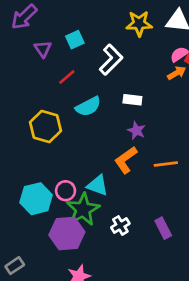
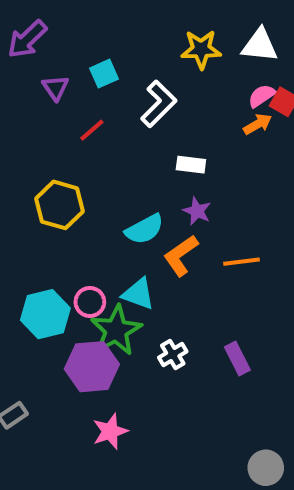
cyan semicircle: (88, 106) -> (144, 229), moved

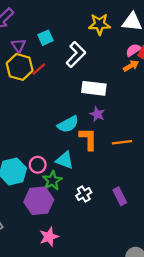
white rectangle: (191, 165) -> (94, 88), size x1.5
yellow hexagon: (60, 205) -> (20, 67), moved
orange L-shape: (181, 255) -> (88, 139), turned 125
green star: (116, 330) -> (52, 181), size x0.7

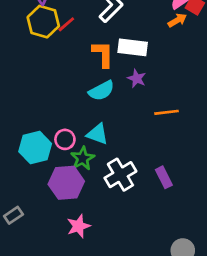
orange L-shape: (88, 139) -> (103, 54), moved
white cross: (84, 194) -> (120, 175), size x1.6

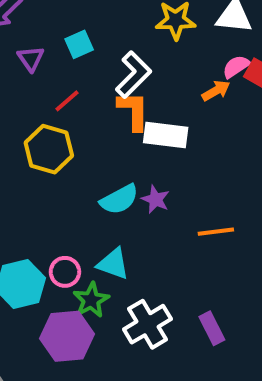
orange arrow: (177, 20) -> (216, 91), moved
yellow hexagon: (43, 22) -> (49, 149), moved
orange L-shape: (103, 54) -> (133, 111), moved
purple star: (137, 78) -> (156, 199), moved

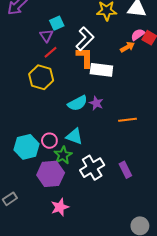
purple triangle: (31, 59) -> (46, 36), moved

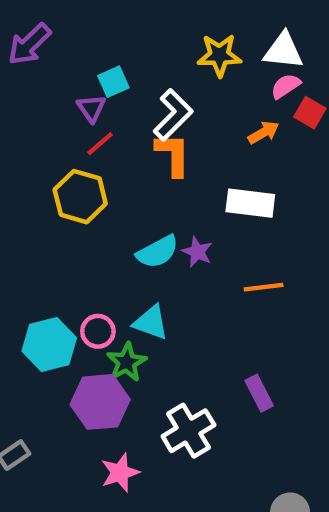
pink semicircle: (138, 35) -> (286, 86), moved
white rectangle: (101, 70) -> (250, 203), moved
white cross: (92, 168) -> (188, 431), moved

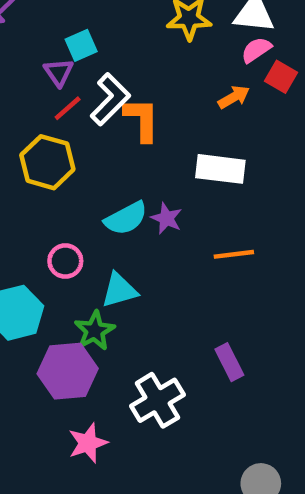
white L-shape: (173, 115) -> (110, 99), moved
cyan triangle: (151, 322) -> (119, 290), turned -36
pink circle: (98, 331) -> (65, 261), moved

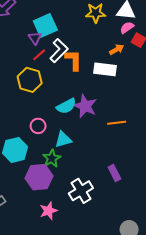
cyan square: (81, 45) -> (45, 25), size x1.6
white rectangle: (220, 169) -> (105, 69), moved
purple star: (166, 218) -> (85, 106), size x1.6

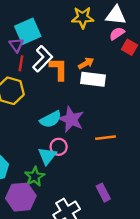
orange arrow: (117, 50) -> (86, 63), moved
red line: (39, 55) -> (21, 63), turned -40
pink circle: (38, 126) -> (59, 147), moved
cyan triangle: (63, 140) -> (47, 156), turned -36

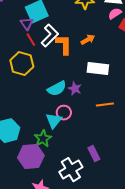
red line: (21, 63) -> (31, 40), turned -40
white rectangle: (93, 79) -> (98, 69), moved
purple star: (71, 119) -> (75, 89), size x0.6
purple rectangle: (103, 193) -> (94, 154), moved

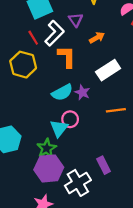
purple triangle: (27, 24) -> (76, 20), moved
orange L-shape: (64, 45) -> (67, 57), moved
white rectangle: (98, 69) -> (108, 70), turned -40
purple hexagon: (31, 157) -> (49, 168), moved

